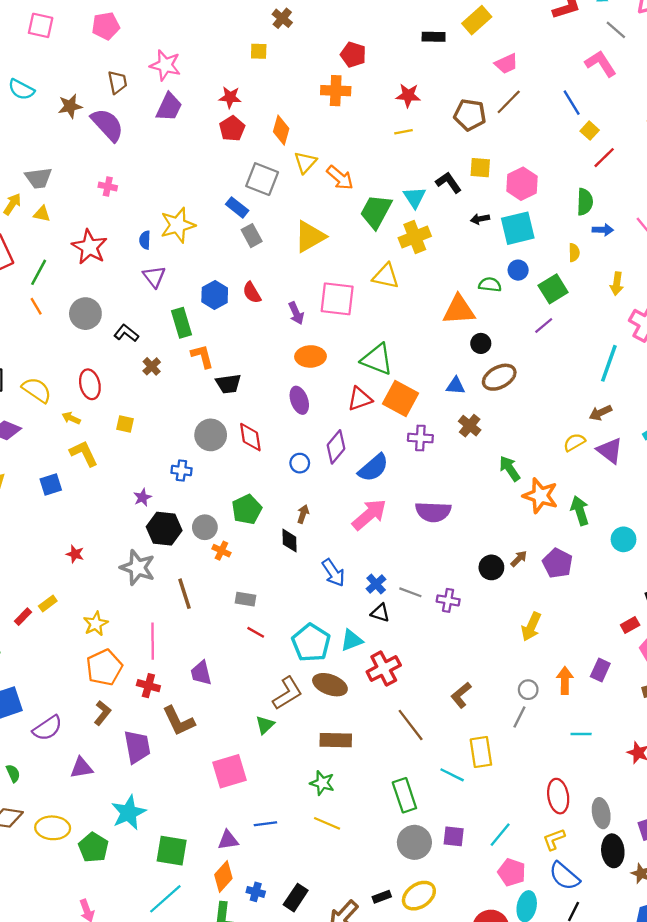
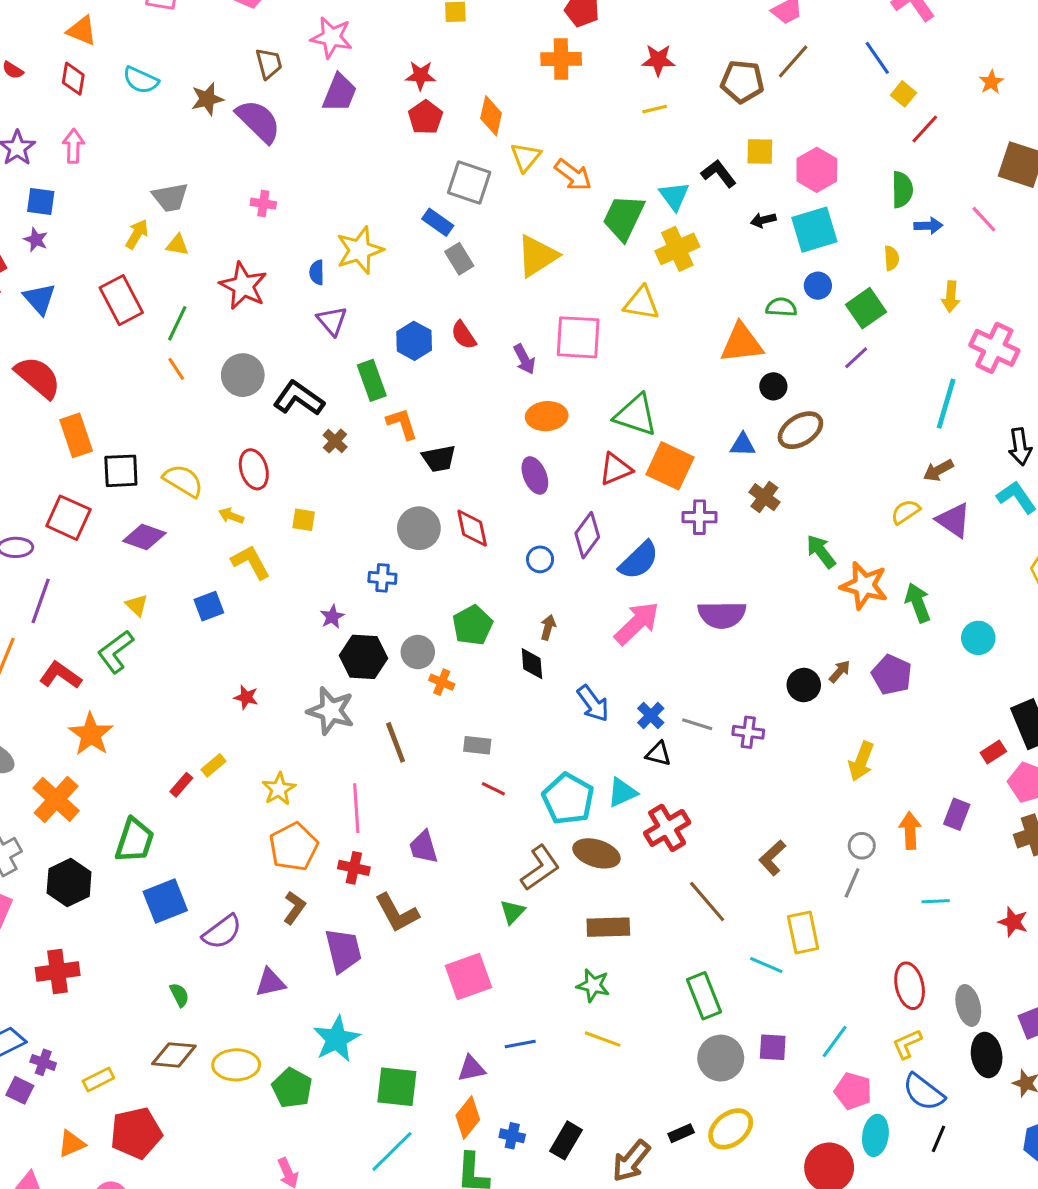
black L-shape: (126, 333) -> (299, 398), size x1.5

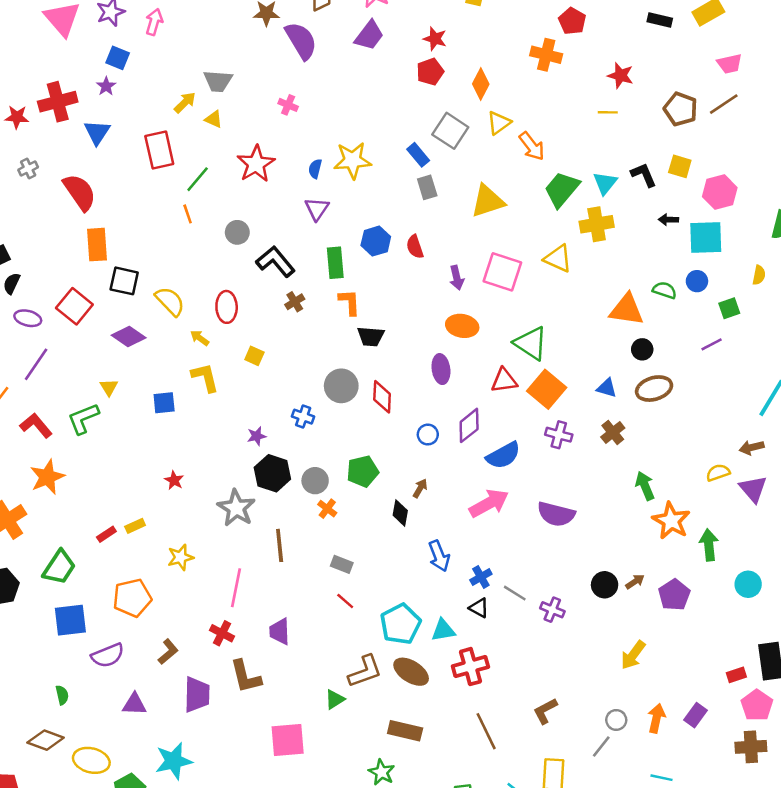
green square: (866, 308) -> (729, 308), size x0.7
gray circle: (243, 375) -> (237, 232), size x0.7
orange pentagon: (293, 847) -> (132, 598), moved

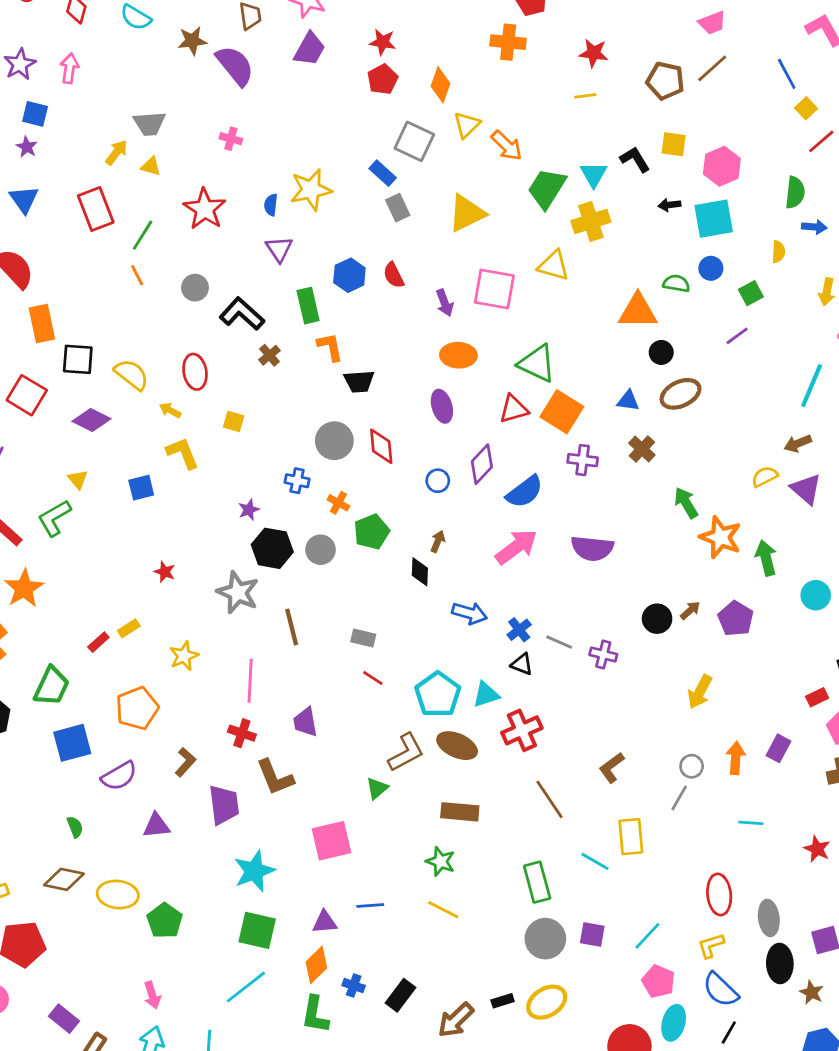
orange cross: (327, 509) -> (338, 503), moved
blue arrow: (439, 556) -> (469, 613), turned -44
cyan star: (174, 761) -> (254, 871), moved

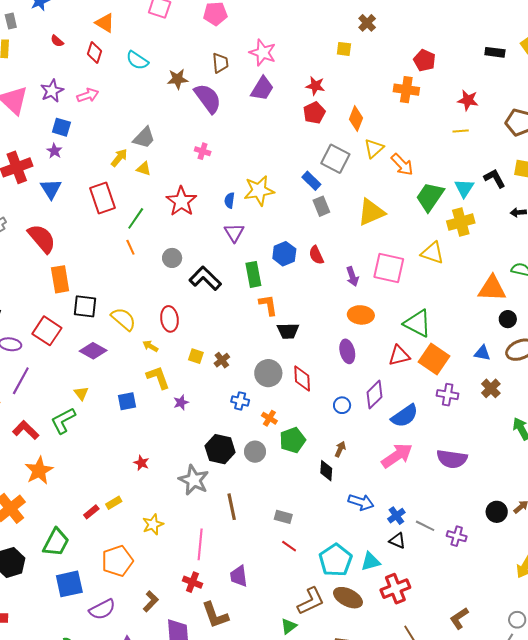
pink arrow: (69, 68) -> (88, 95), turned 60
gray trapezoid: (149, 123) -> (144, 138), turned -45
brown cross: (269, 355) -> (222, 360), moved
purple star: (249, 510) -> (181, 402), moved

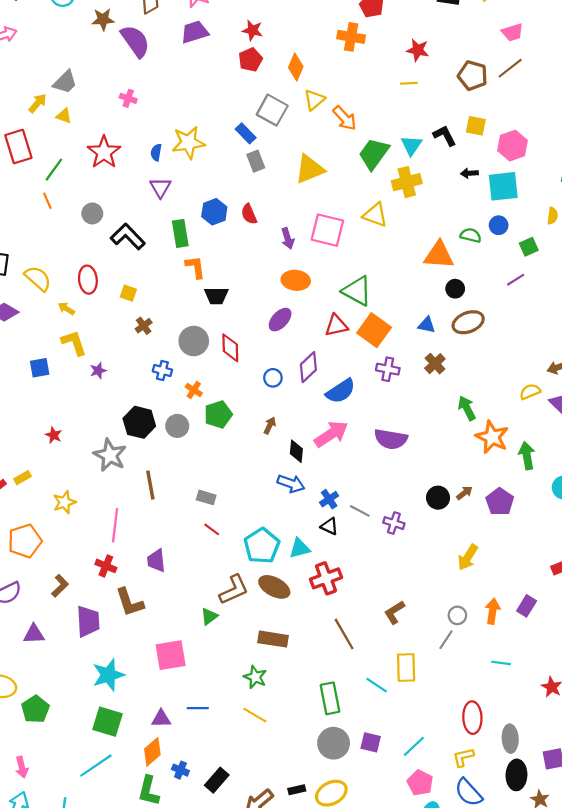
purple trapezoid: (262, 89) -> (195, 32), turned -140
purple ellipse: (347, 351) -> (280, 320), turned 55
yellow square: (196, 356) -> (128, 293), moved
black diamond: (326, 471) -> (296, 451), moved

